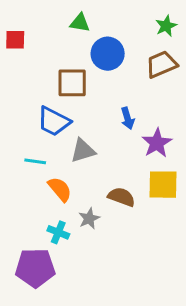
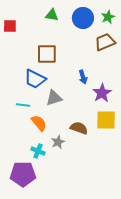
blue circle: (108, 54) -> (83, 18), moved

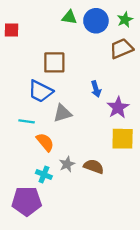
green triangle: (52, 15) -> (69, 17), moved
brown semicircle: (79, 128) -> (94, 166), moved

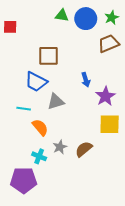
brown semicircle: (94, 166) -> (84, 149), turned -60

